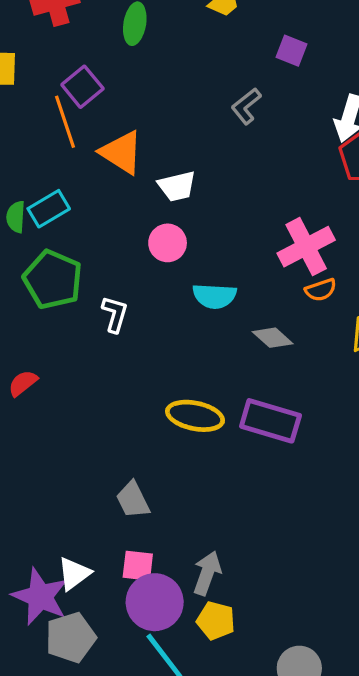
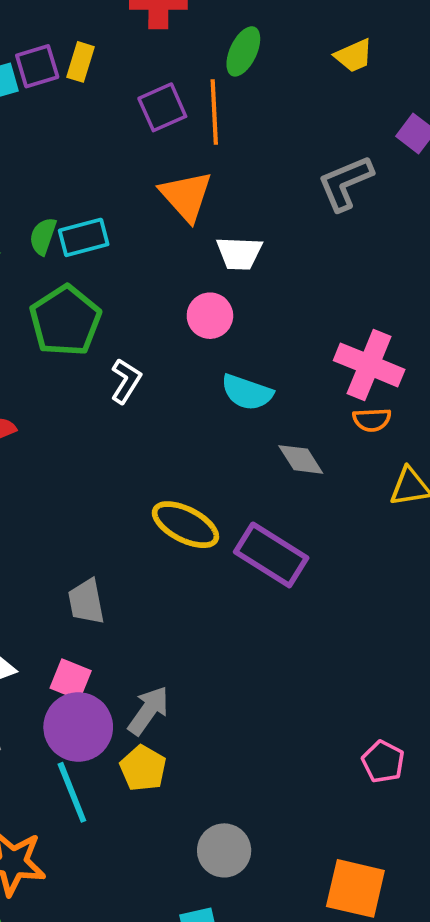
gray L-shape: (246, 106) -> (345, 183), size x1.4
orange line: (65, 122) -> (214, 112), moved
pink cross: (306, 247) -> (369, 365), turned 34

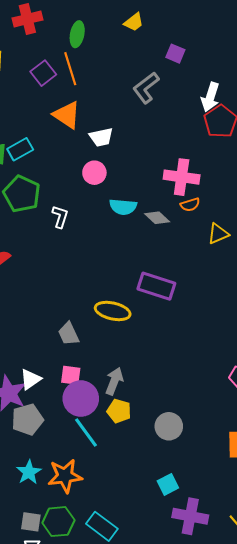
gray diamond: (301, 459) -> (157, 218), moved
yellow ellipse: (185, 525) -> (113, 311), moved
gray circle: (224, 850) -> (169, 426), moved

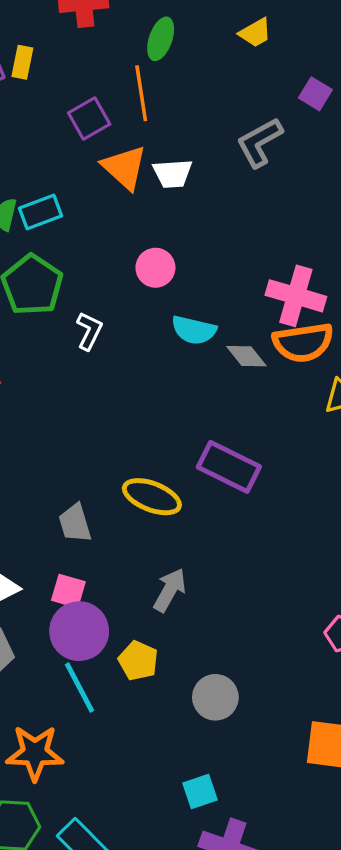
purple square: (43, 73) -> (89, 119), moved
white trapezoid: (101, 137) -> (173, 174), moved
orange semicircle: (190, 205) -> (303, 342), size x1.8
gray arrow: (114, 381) -> (170, 590), moved

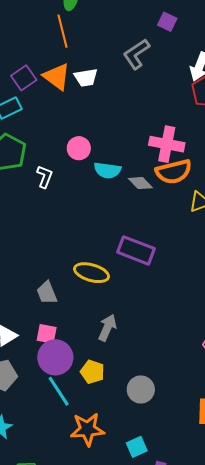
purple square: (89, 119) -> (24, 78), moved
pink circle: (155, 268) -> (79, 148), moved
orange star: (35, 753) -> (87, 429), moved

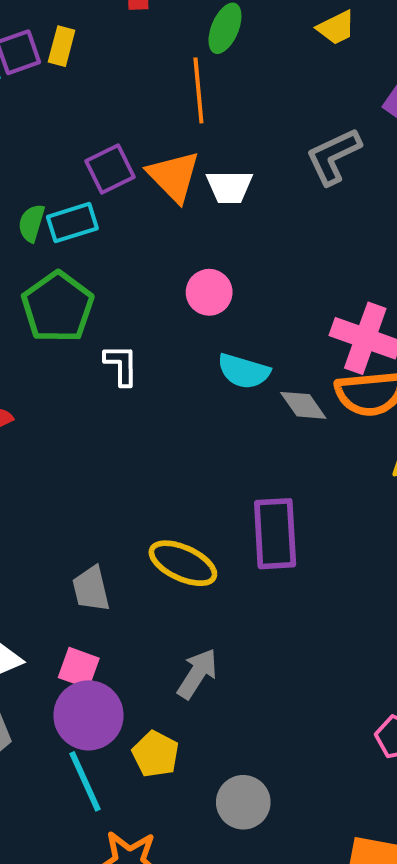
pink circle: (79, 148) -> (209, 292), moved
white L-shape: (45, 177) -> (121, 365), turned -30
purple rectangle: (136, 250) -> (275, 534), turned 57

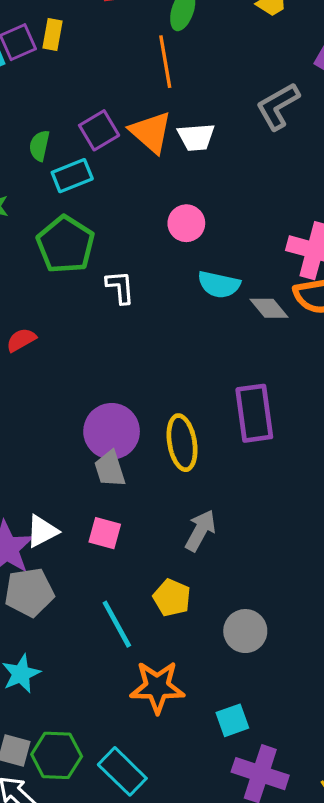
green semicircle: (31, 223) -> (39, 146), moved
yellow ellipse: (183, 563) -> (182, 443), turned 60
purple circle: (88, 715) -> (112, 431), moved

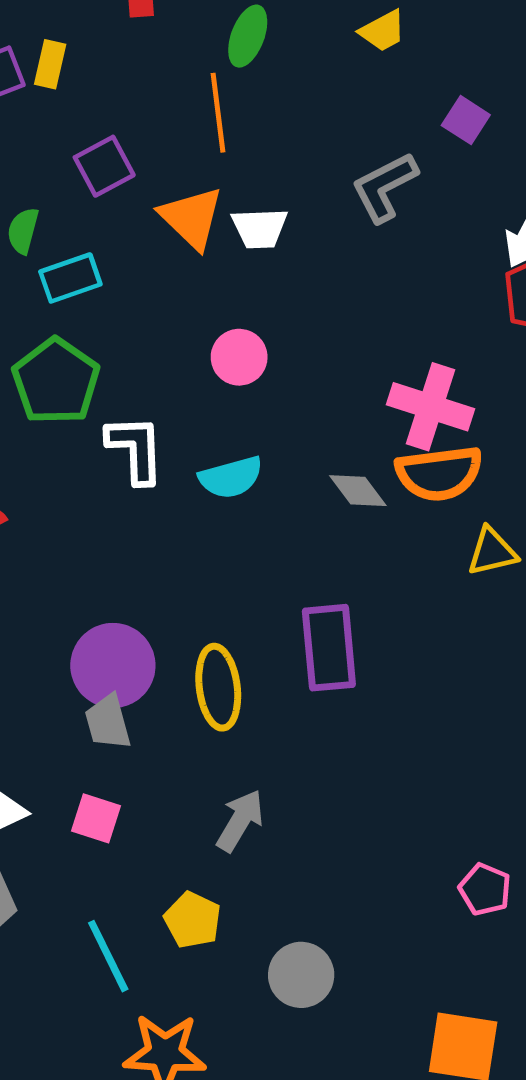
purple square: (99, 130) -> (104, 166), moved
cyan semicircle: (219, 285) -> (231, 477), moved, turned -30
white L-shape: (120, 287) -> (135, 449), size x1.4

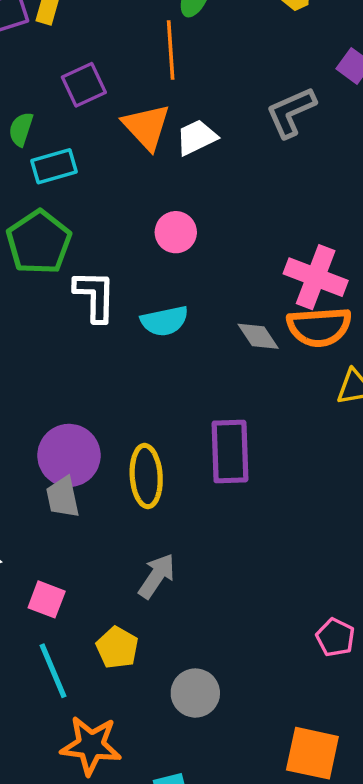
white trapezoid: (260, 228) -> (196, 137), turned 153
pink square: (96, 818) -> (47, 599), moved

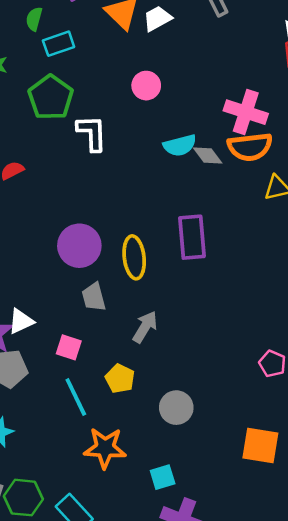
cyan semicircle: (165, 321) -> (180, 145), moved
gray trapezoid: (63, 497) -> (94, 297), moved

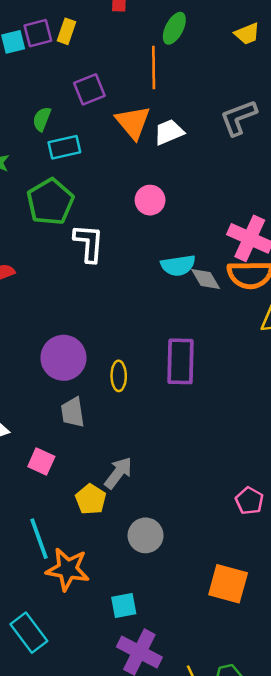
yellow ellipse: (134, 257) -> (119, 376), size x0.7
gray arrow: (145, 327) -> (118, 473), moved
cyan line: (76, 397) -> (39, 539), moved

